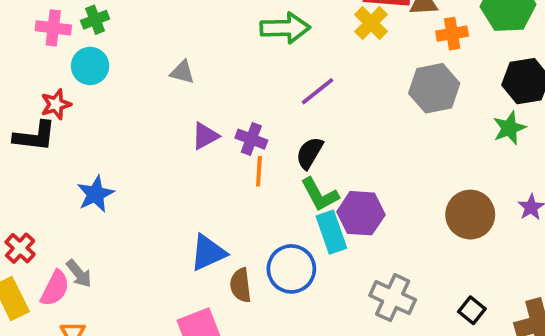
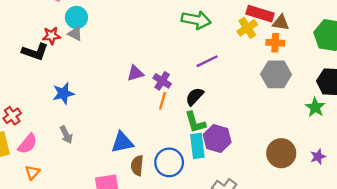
orange cross: (452, 34) -> (275, 43), moved
gray triangle: (182, 72) -> (75, 34), moved
green star: (509, 128) -> (315, 107), turned -30
gray arrow: (79, 273) -> (66, 135), moved

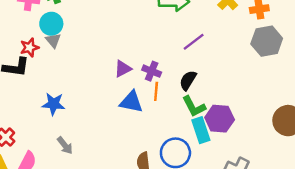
gray triangle: (75, 34) -> (53, 40), turned 35
blue star: (63, 93) -> (53, 104), turned 30
blue triangle: (122, 142) -> (131, 102), moved, turned 35

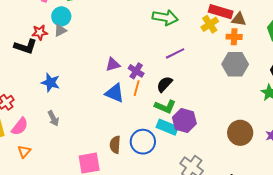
gray triangle: (53, 40) -> (60, 30), turned 32
green L-shape: (194, 107) -> (165, 107), turned -50
cyan rectangle: (201, 130) -> (167, 127), turned -60

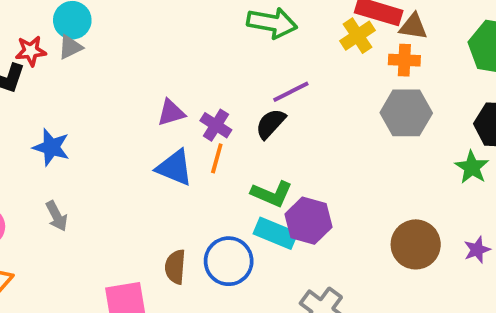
black semicircle: (164, 84) -> (271, 124), moved

